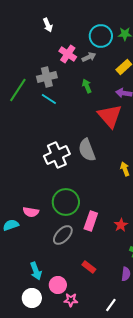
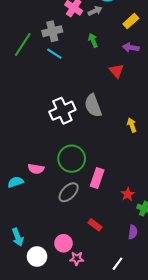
red triangle: (110, 116) -> (116, 71), size x0.6
red star: (121, 225) -> (128, 194), moved
cyan arrow: (36, 271) -> (18, 237), moved

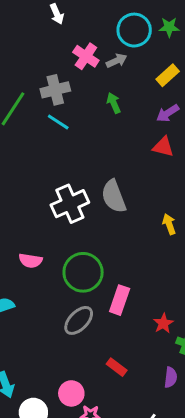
purple arrow: (131, 48) -> (168, 113), turned -42
red triangle: (116, 71) -> (163, 147), moved, turned -35
pink semicircle: (36, 169) -> (30, 261), moved

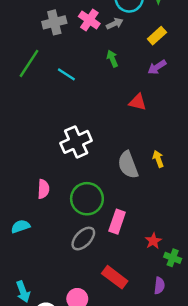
gray cross: (55, 90) -> (54, 22), moved
red triangle: (163, 147) -> (138, 102), moved
gray semicircle: (114, 196) -> (128, 165), moved
pink semicircle: (30, 261) -> (43, 189), turned -96
red rectangle: (117, 367) -> (115, 277), size x1.5

